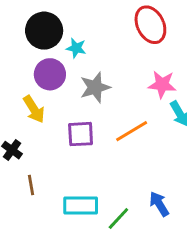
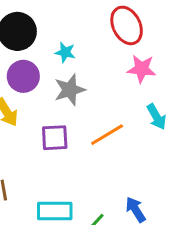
cyan star: (76, 48) -> (65, 52), moved
pink star: (162, 84) -> (142, 69), moved

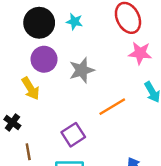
cyan star: (65, 52) -> (74, 22), moved
purple square: (55, 138) -> (73, 135), moved, turned -30

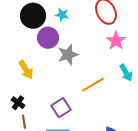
pink star: (140, 53) -> (116, 41), turned 30
purple circle: (44, 59) -> (48, 38), moved
black cross: (12, 123) -> (18, 103), moved

